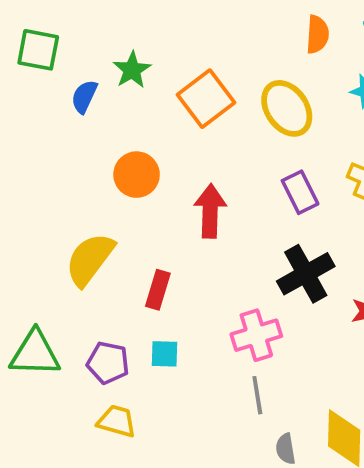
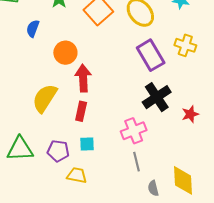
blue semicircle: (84, 97) -> (33, 29), moved
purple rectangle: (300, 192) -> (151, 55), size x1.4
red arrow: (210, 211) -> (83, 78), moved
yellow trapezoid: (117, 421) -> (77, 175), moved

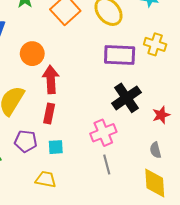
purple rectangle: (151, 55) -> (120, 55), turned -56
purple pentagon: (58, 151) -> (26, 141), moved
gray semicircle: (153, 188) -> (155, 150), moved

